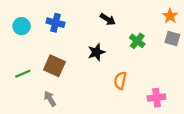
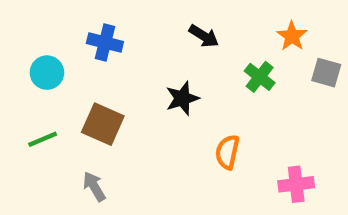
orange star: (170, 16) -> (292, 36), moved
cyan circle: (22, 26) -> (47, 73), moved

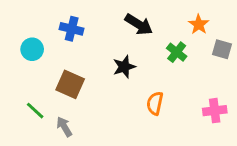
black arrow: (204, 36) -> (139, 24), size x1.4
green line: (43, 139) -> (35, 111), moved, turned 66
pink cross: (296, 184) -> (215, 111), moved

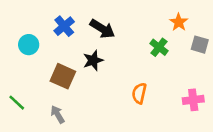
black arrow: (139, 24) -> (102, 29), moved
blue cross: (72, 29) -> (64, 26), turned 36
black star: (124, 67) -> (93, 60), moved
green line: (35, 111) -> (17, 103), moved

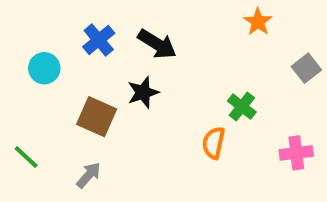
orange star: (179, 22) -> (258, 22), moved
gray square: (200, 45) -> (306, 68), turned 36
green cross: (159, 47) -> (242, 107), moved
gray arrow: (58, 114) -> (89, 175), turned 72

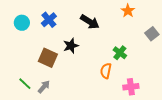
black arrow: (157, 44) -> (90, 22), moved
cyan circle: (44, 68) -> (22, 23), moved
pink cross: (296, 153) -> (131, 87), moved
green line: (26, 157) -> (25, 84), moved

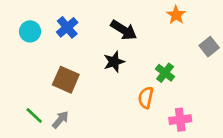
black star: (71, 46) -> (114, 62), moved

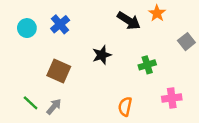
black arrow: (124, 30) -> (129, 21), moved
green cross: (165, 73) -> (147, 65), turned 35
orange semicircle: (146, 98) -> (125, 107), moved
pink cross: (180, 120) -> (172, 98), moved

